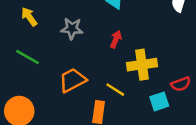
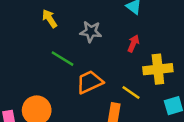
green line: (27, 57) -> (62, 59), moved

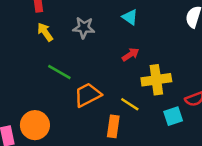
gray star: (91, 32) -> (84, 28), moved
red arrow: (133, 43) -> (131, 54), turned 35

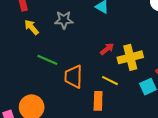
red arrow: (131, 54) -> (107, 49), moved
orange trapezoid: (88, 95) -> (73, 77), turned -55

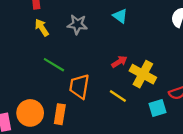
yellow cross: (130, 57) -> (143, 74), turned 35
orange rectangle: (98, 101) -> (60, 114), moved

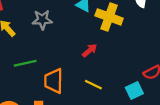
green line: (54, 65) -> (25, 63), turned -35
yellow cross: (143, 74) -> (109, 17), moved

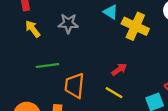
red arrow: (90, 50) -> (119, 69), moved

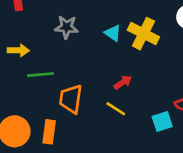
cyan triangle: (111, 12) -> (113, 33), moved
yellow arrow: (33, 29) -> (18, 50), moved, turned 126

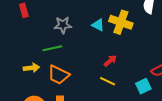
yellow arrow: (18, 50) -> (32, 68), moved
green line: (41, 75) -> (52, 48), moved
orange trapezoid: (71, 99) -> (59, 75), moved, turned -65

